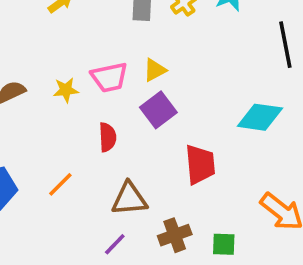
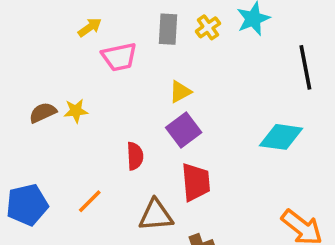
pink trapezoid: (109, 77) -> (119, 57), moved
yellow star: (66, 90) -> (76, 111), moved
red trapezoid: (200, 164) -> (196, 182), moved

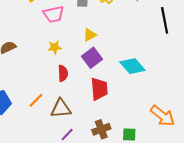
yellow star: (76, 111) -> (55, 47), moved
cyan diamond: (281, 137) -> (132, 66), moved, turned 40
brown triangle: (156, 215) -> (61, 109), moved

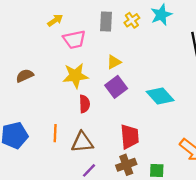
yellow star: (55, 47) -> (75, 76), size x1.6
red trapezoid: (99, 89) -> (130, 137), moved
orange line: (36, 100) -> (55, 133), turned -42

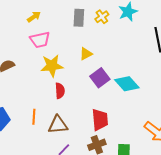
pink trapezoid: (74, 40) -> (40, 40), moved
purple square: (116, 87) -> (100, 78), moved

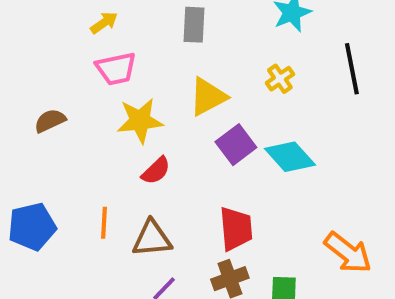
yellow cross: (102, 17) -> (280, 79), moved
yellow triangle: (86, 54) -> (208, 97), size x1.5
red semicircle: (60, 91) -> (156, 171), turned 49

